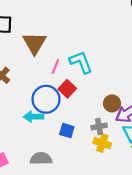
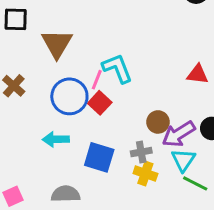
pink line: (55, 66) -> (97, 80), moved
blue circle: (46, 99) -> (69, 96), moved
blue square: (67, 131) -> (99, 157), size x1.5

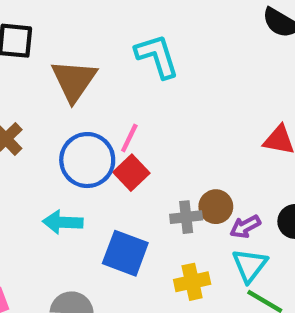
cyan L-shape: (117, 68) -> (157, 56), moved
purple arrow: (179, 134) -> (245, 227), size x0.6
gray cross: (141, 152) -> (186, 217), moved
yellow cross: (145, 174) -> (192, 282), turned -35

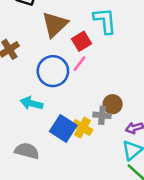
red square: (131, 173) -> (82, 41), moved
brown circle: (216, 207) -> (113, 104), moved
yellow cross: (192, 282) -> (82, 128), moved, turned 30

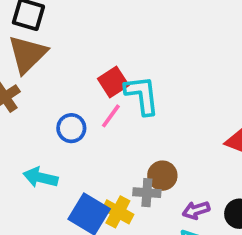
cyan L-shape: (105, 21) -> (142, 95), moved
brown triangle: (55, 25) -> (27, 54), moved
blue circle: (53, 71) -> (71, 128), size x0.6

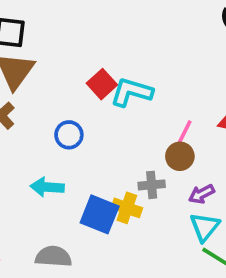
cyan L-shape: (142, 95) -> (132, 92), turned -57
pink line: (111, 116) -> (184, 132), moved
brown circle: (162, 176) -> (180, 156), moved

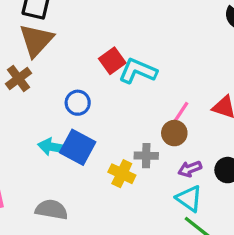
blue square: (100, 214) -> (78, 147), moved
cyan triangle: (205, 227) -> (189, 198), turned -40

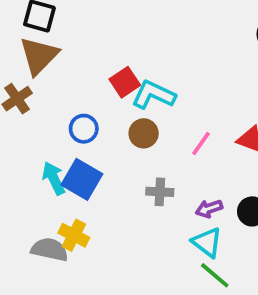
brown circle: (174, 133) -> (144, 133), moved
cyan arrow: (53, 147) -> (54, 178), turned 52
yellow cross: (122, 174) -> (74, 235), moved

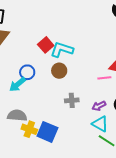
pink line: (201, 143) -> (104, 78), moved, turned 56
cyan arrow: (54, 178) -> (17, 84), moved, turned -96
blue square: (82, 179) -> (47, 132), moved
gray semicircle: (50, 250) -> (17, 115), moved

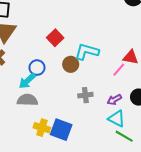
cyan L-shape: (62, 50) -> (87, 52), moved
pink line: (104, 78) -> (119, 70), turned -40
gray semicircle: (17, 115) -> (27, 100), moved

